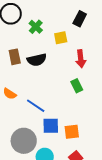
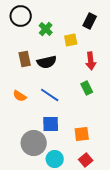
blue line: (36, 106) -> (50, 95), moved
blue square: (51, 126) -> (51, 124), moved

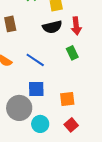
black semicircle: (47, 62) -> (52, 27), moved

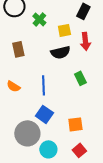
red arrow: (76, 26) -> (85, 41), moved
blue line: (35, 60) -> (43, 85), turned 54
blue square: (36, 89) -> (44, 114), turned 36

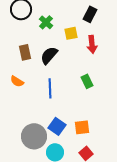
black semicircle: (60, 52) -> (49, 55), moved, turned 144
orange semicircle: (13, 86) -> (17, 81), moved
blue square: (44, 114) -> (57, 126), moved

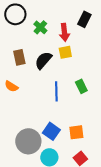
yellow square: (71, 33) -> (65, 52), moved
red arrow: (92, 44) -> (64, 32), moved
blue line: (50, 88) -> (56, 91), moved

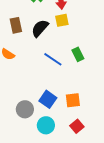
blue line: (56, 91) -> (53, 59), turned -54
gray circle: (28, 141) -> (25, 109), size x0.7

